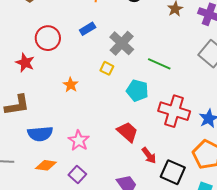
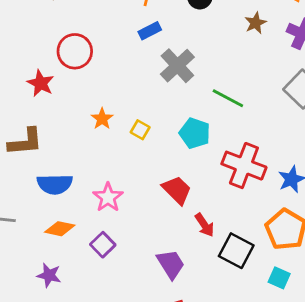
blue rectangle: (88, 29) -> (150, 31), moved
yellow square: (107, 68) -> (140, 130), moved

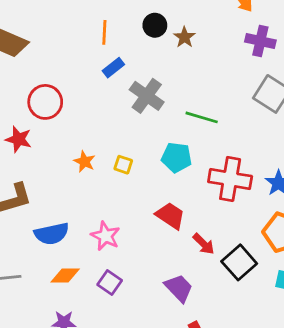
brown star: (255, 23) -> (184, 37), moved
black square: (236, 251) -> (239, 262), turned 32

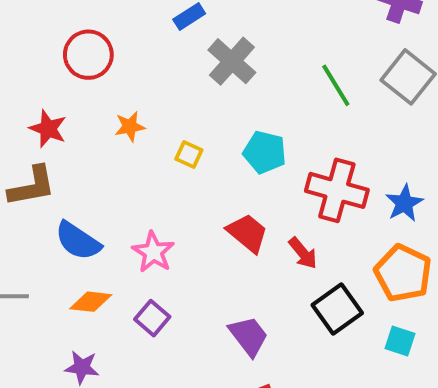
green line: (202, 117) -> (336, 85), moved, turned 36
red star: (19, 139) -> (48, 129), moved
orange star: (85, 162) -> (130, 127), moved, turned 30
blue semicircle: (52, 234) -> (78, 241), turned 40
red arrow: (204, 244) -> (303, 253), moved

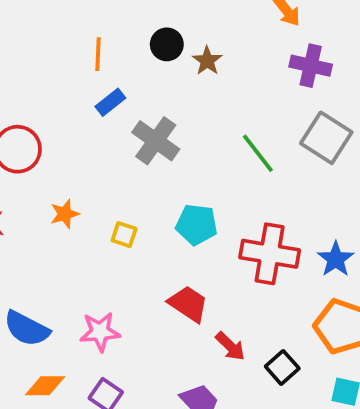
pink star: (153, 252) -> (100, 332), turned -30
red arrow: (303, 253) -> (230, 346), moved
black square: (337, 309) -> (282, 367), size x0.7

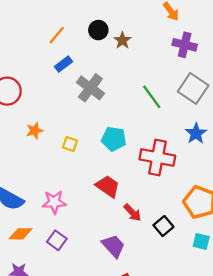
orange line: (98, 54) -> (57, 35), turned 36
blue star: (336, 259) -> (196, 133), moved

